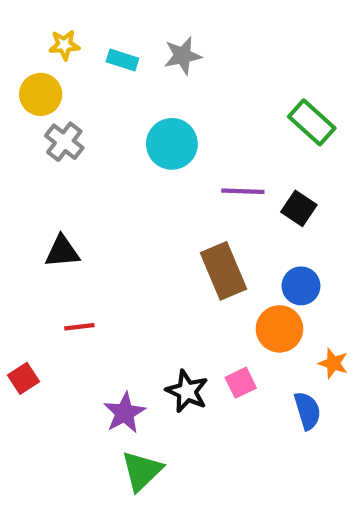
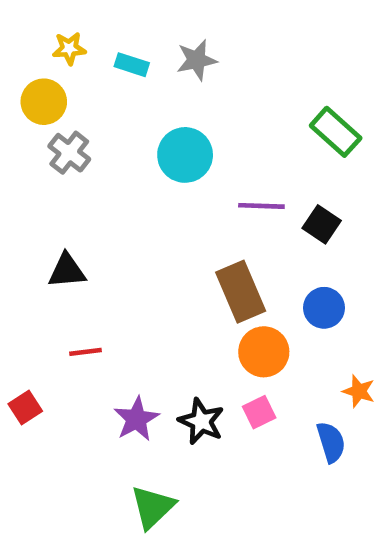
orange circle: (279, 329) -> (264, 352), moved
purple star: (125, 413) -> (136, 419), moved

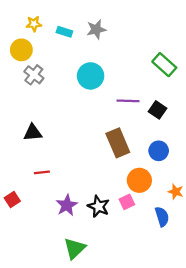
orange circle: (264, 352) -> (139, 180), moved

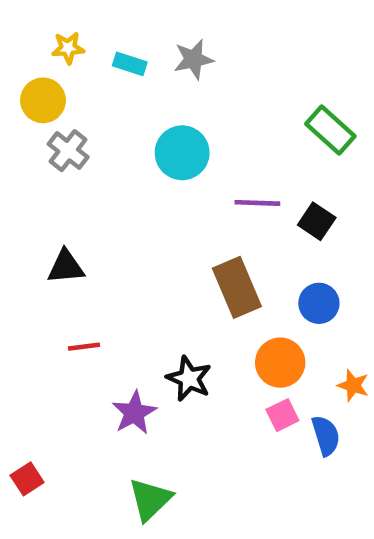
red square: (12, 200) -> (27, 479), moved
pink square: (127, 202) -> (282, 415), moved
black star: (99, 206) -> (189, 379), moved

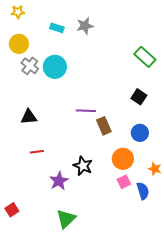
yellow star: (68, 48) -> (18, 12), moved
cyan circle: (182, 153) -> (55, 67), moved
purple line: (257, 203) -> (86, 111), moved
brown rectangle: (237, 287) -> (104, 126), size x0.7

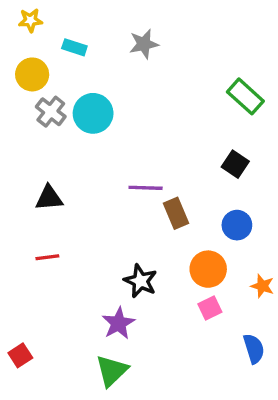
cyan rectangle: (57, 28) -> (74, 47), moved
red line: (37, 152) -> (47, 257), moved
purple star: (59, 181) -> (118, 323), moved
blue semicircle: (143, 191) -> (254, 349), moved

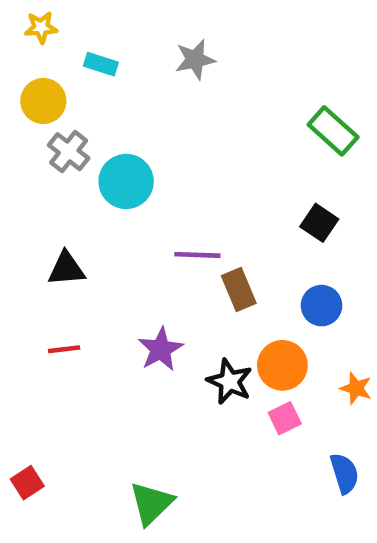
cyan circle: (93, 113) -> (126, 181), moved
black star: (140, 281) -> (230, 381), moved
purple star: (118, 323) -> (161, 349), moved

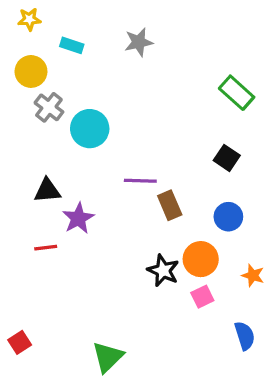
purple star: (161, 349) -> (78, 218), moved

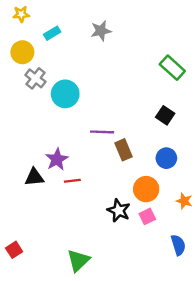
cyan rectangle: (72, 45) -> (52, 33), turned -49
black triangle: (47, 191) -> (34, 177), moved
red line: (46, 248) -> (72, 181), moved
black star: (163, 271) -> (119, 211), moved

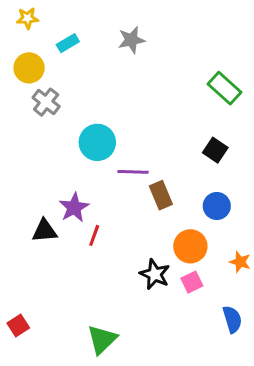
cyan circle: (65, 94) -> (97, 142), moved
red line: (72, 181) -> (94, 235), turned -63

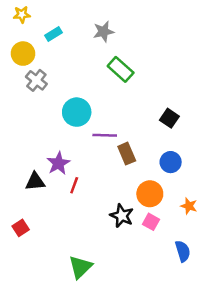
green rectangle: (225, 88) -> (121, 69), moved
pink square: (192, 282) -> (151, 222), turned -35
red square: (18, 325) -> (21, 228), moved

